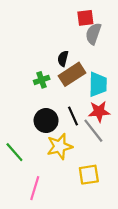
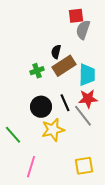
yellow square: (89, 175) -> (84, 166), moved

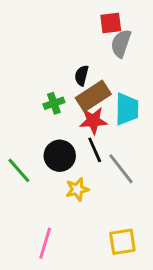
red star: (88, 99) -> (93, 121), moved
yellow star: (53, 130) -> (77, 189), size x0.7
green line: (13, 135) -> (19, 170), moved

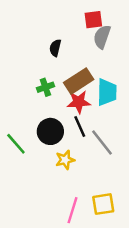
black semicircle: (82, 76) -> (55, 48), moved
pink line: (45, 243) -> (72, 210), moved

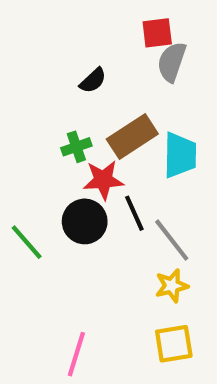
black semicircle: (55, 48) -> (93, 81), turned -147
red star: (79, 102) -> (103, 180), moved
yellow star: (65, 160) -> (172, 286), moved
pink line: (72, 210) -> (76, 354), moved

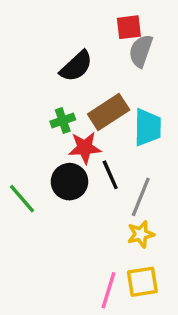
black semicircle: (93, 81) -> (76, 66), size x1.5
gray line: (172, 240) -> (141, 197), turned 60
pink line: (76, 354) -> (109, 290), moved

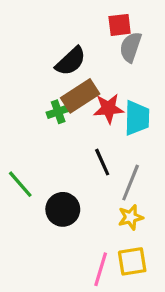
brown rectangle: (109, 112) -> (80, 96), moved
red star: (85, 148) -> (109, 108), moved
black circle: (69, 182) -> (63, 209), moved

